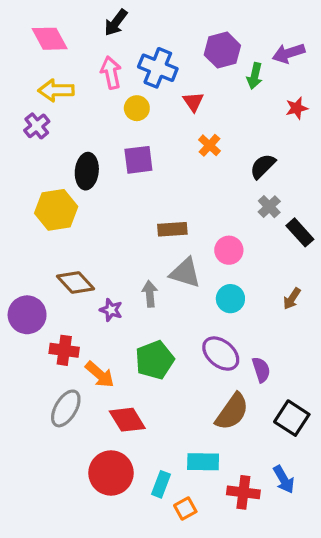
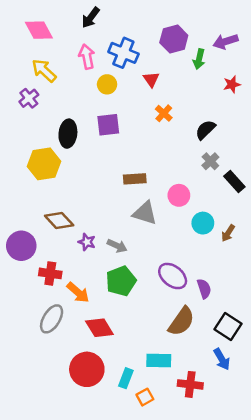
yellow arrow: (56, 90) -> (44, 70), turned 44
gray arrow: (150, 294) -> (117, 246), moved, turned 120
cyan circle: (230, 299) -> (203, 223), moved
blue arrow: (284, 479) -> (222, 359), moved

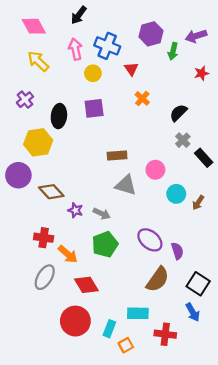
purple cross: (29, 98) -> (25, 100), moved
purple circle: (21, 246) -> (18, 175), moved

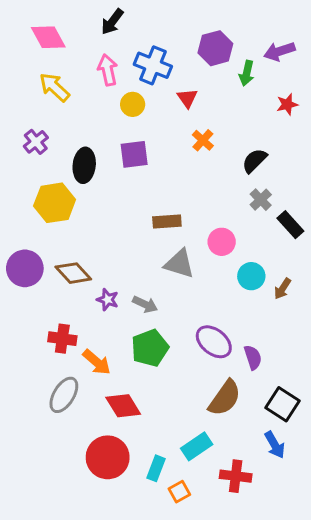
purple circle: (18, 175) -> (25, 268), moved
cyan rectangle: (138, 313) -> (197, 446), turned -35

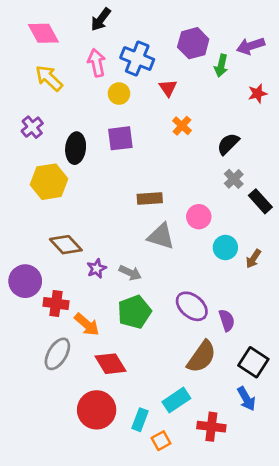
purple circle: (25, 268) -> (25, 281), moved
purple star: (108, 300) -> (97, 268), turned 30

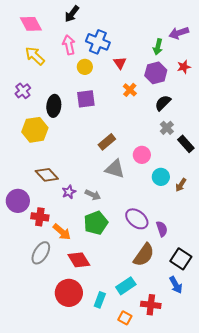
purple hexagon: (193, 43) -> (156, 73), moved
brown rectangle: (150, 199) -> (107, 142), turned -36
orange square: (161, 441) -> (125, 318), moved, turned -32

